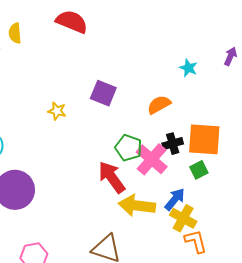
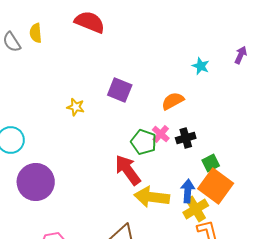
orange square: (204, 139) -> (216, 186), moved, turned 32
pink cross: (152, 159) -> (161, 134), moved, size x0.6
blue arrow: (175, 199) -> (188, 191), turned -35
yellow cross: (183, 218) -> (196, 209), turned 30

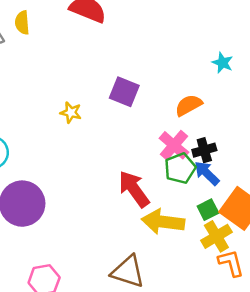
pink cross: (161, 134) -> (174, 145), size x1.4
green pentagon: (144, 142) -> (180, 168), moved, turned 30
green square: (211, 163) -> (208, 210), moved
blue arrow: (188, 191) -> (207, 173), moved, turned -50

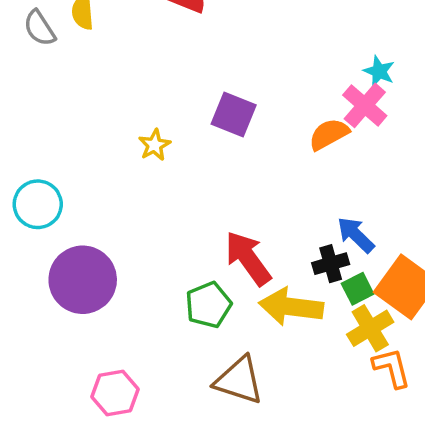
yellow star: (71, 112) -> (155, 145), turned 30
pink cross: (174, 145) -> (365, 105), moved
black cross: (204, 150) -> (331, 264), moved
green pentagon: (180, 168) -> (208, 305), moved

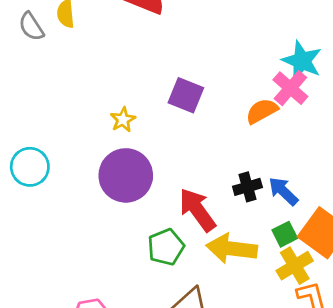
cyan star: (379, 71) -> (302, 61), size x1.6
black cross: (331, 264) -> (247, 187), moved
purple circle: (83, 280) -> (126, 175), moved

